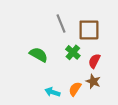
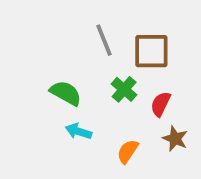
brown star: (93, 81) -> (175, 139), moved
cyan arrow: (52, 92) -> (78, 131), moved

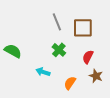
green cross: (124, 89) -> (59, 50), moved
green semicircle: (66, 93) -> (13, 51), moved

